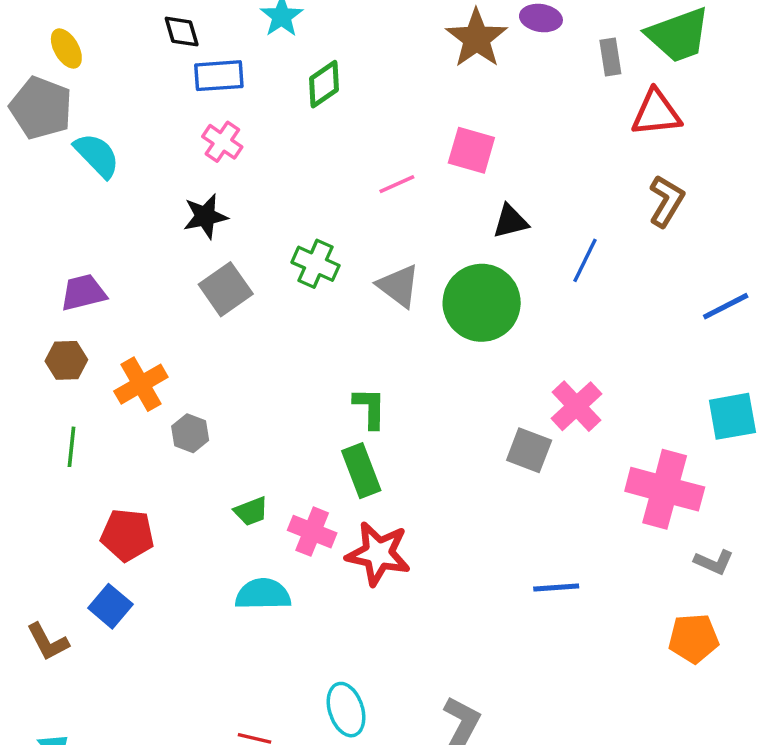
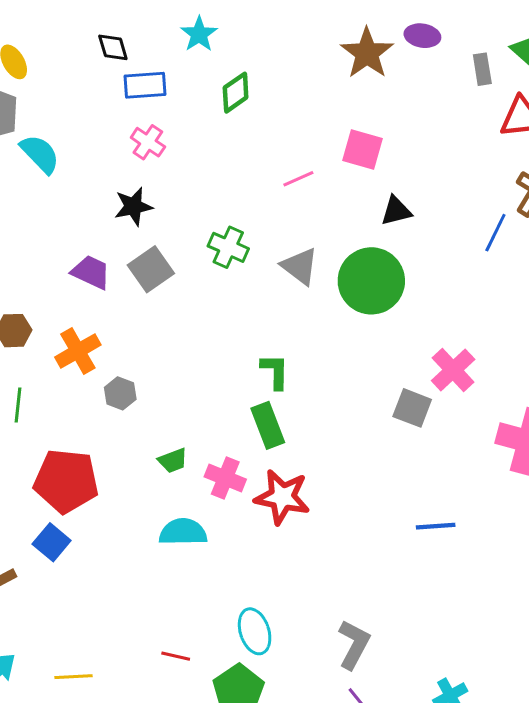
blue line: (585, 260) -> (495, 233), moved
purple trapezoid: (83, 293) -> (91, 272), moved, turned 39
red pentagon: (127, 535) -> (66, 481), size x1.4

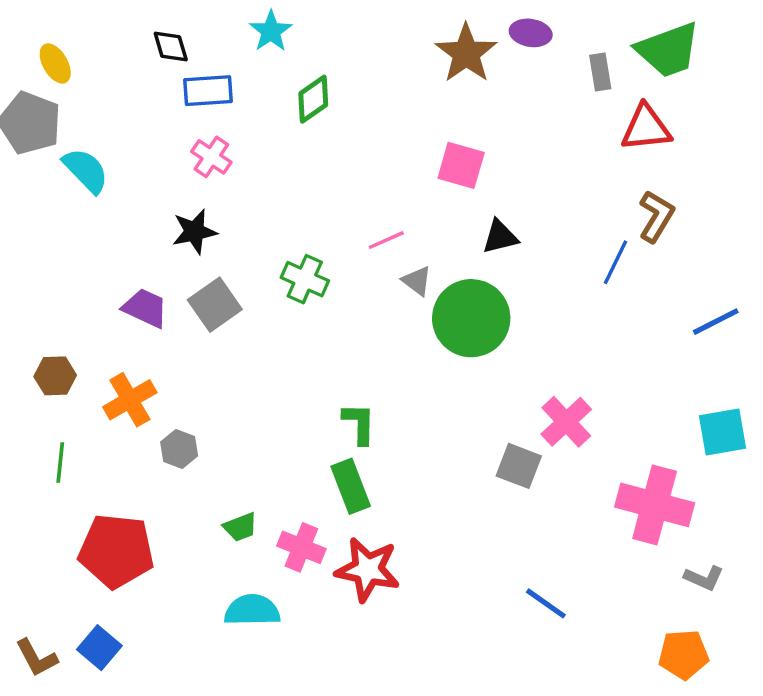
pink line: (298, 179) -> (386, 240), moved
gray triangle: (300, 266) -> (417, 281), moved, size x0.7
blue line: (436, 526) -> (546, 603), turned 39
blue square: (52, 542) -> (99, 648), moved

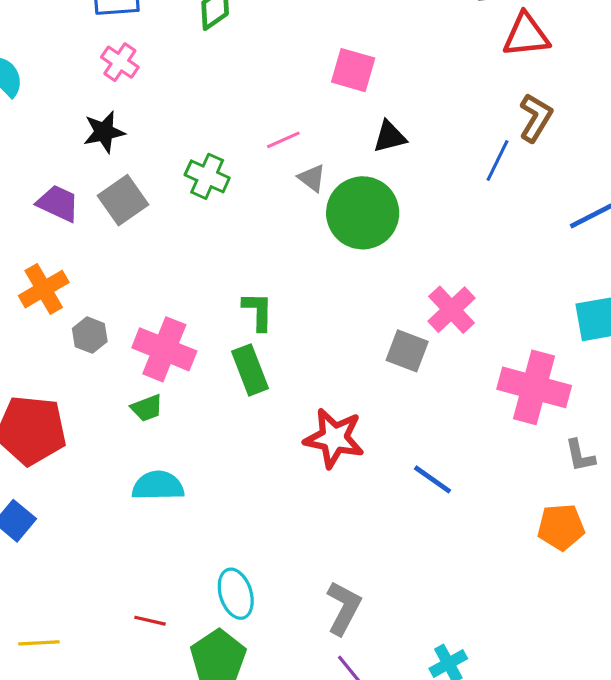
pink cross: (301, 547) -> (164, 349), moved, size x1.4
red star: (368, 570) -> (334, 438), moved
gray L-shape: (704, 578) -> (580, 456), turned 54

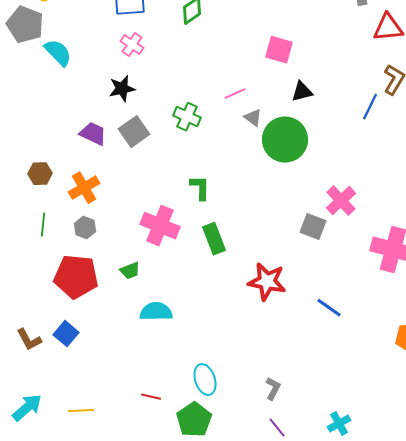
green L-shape: (258, 311) -> (200, 188), moved
gray hexagon: (90, 335) -> (85, 228), moved
green trapezoid: (147, 408) -> (130, 271), moved
gray L-shape: (344, 608) -> (273, 389), size x0.7

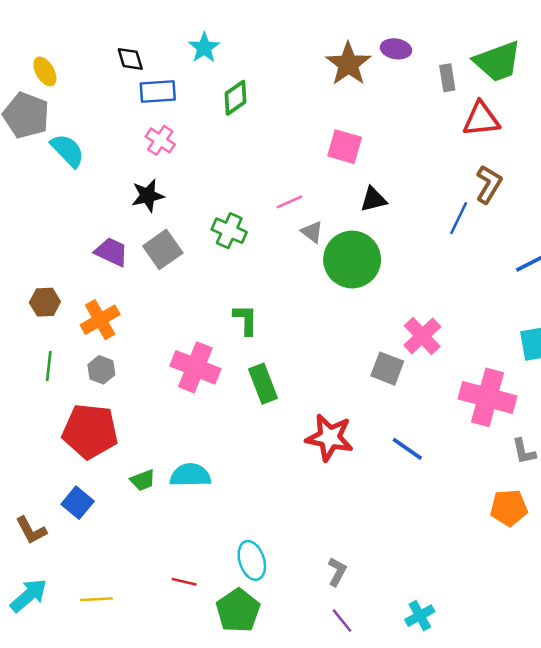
green trapezoid: (130, 271) -> (143, 480), moved
blue line: (329, 308) -> (407, 449), moved
brown L-shape: (29, 340) -> (31, 530), moved

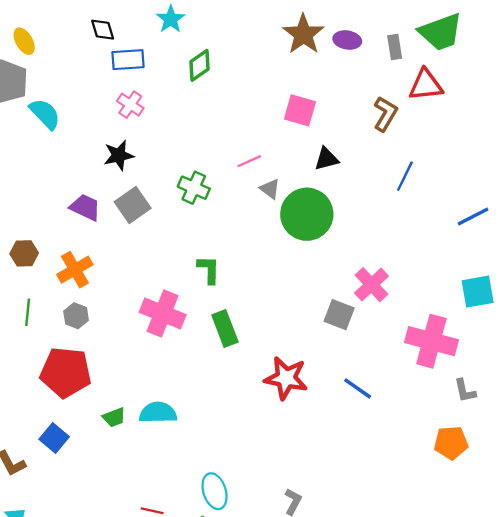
purple ellipse: (396, 49) -> (347, 40), moved
brown L-shape: (489, 184) -> (385, 114), moved

